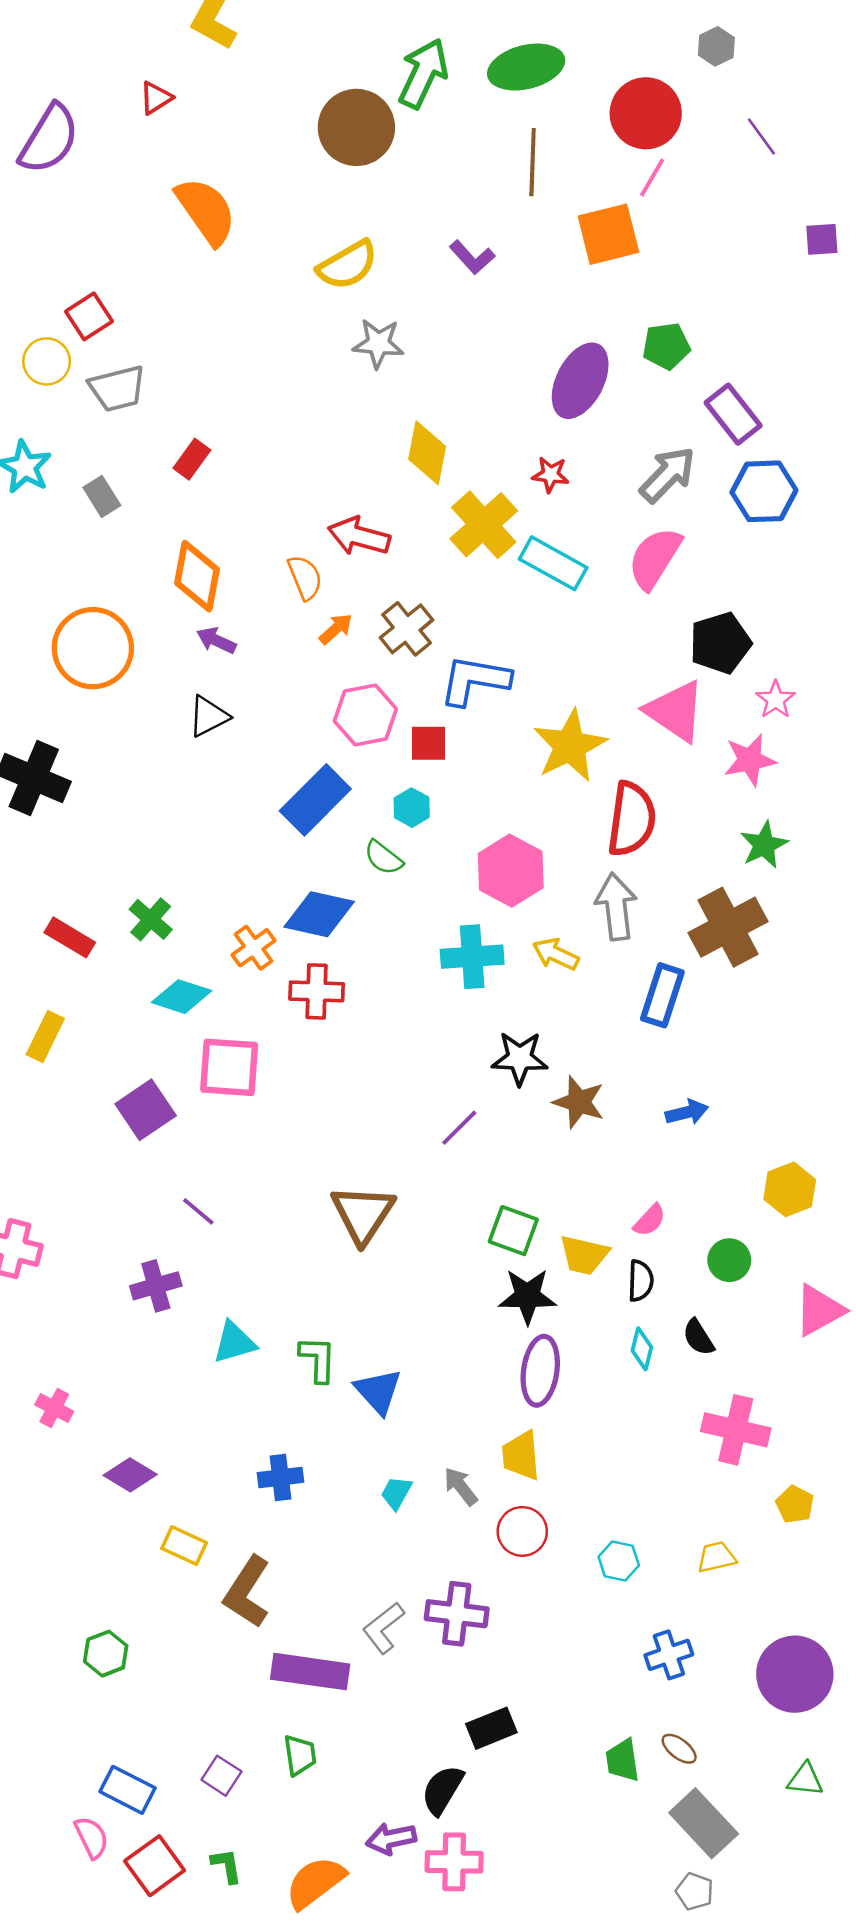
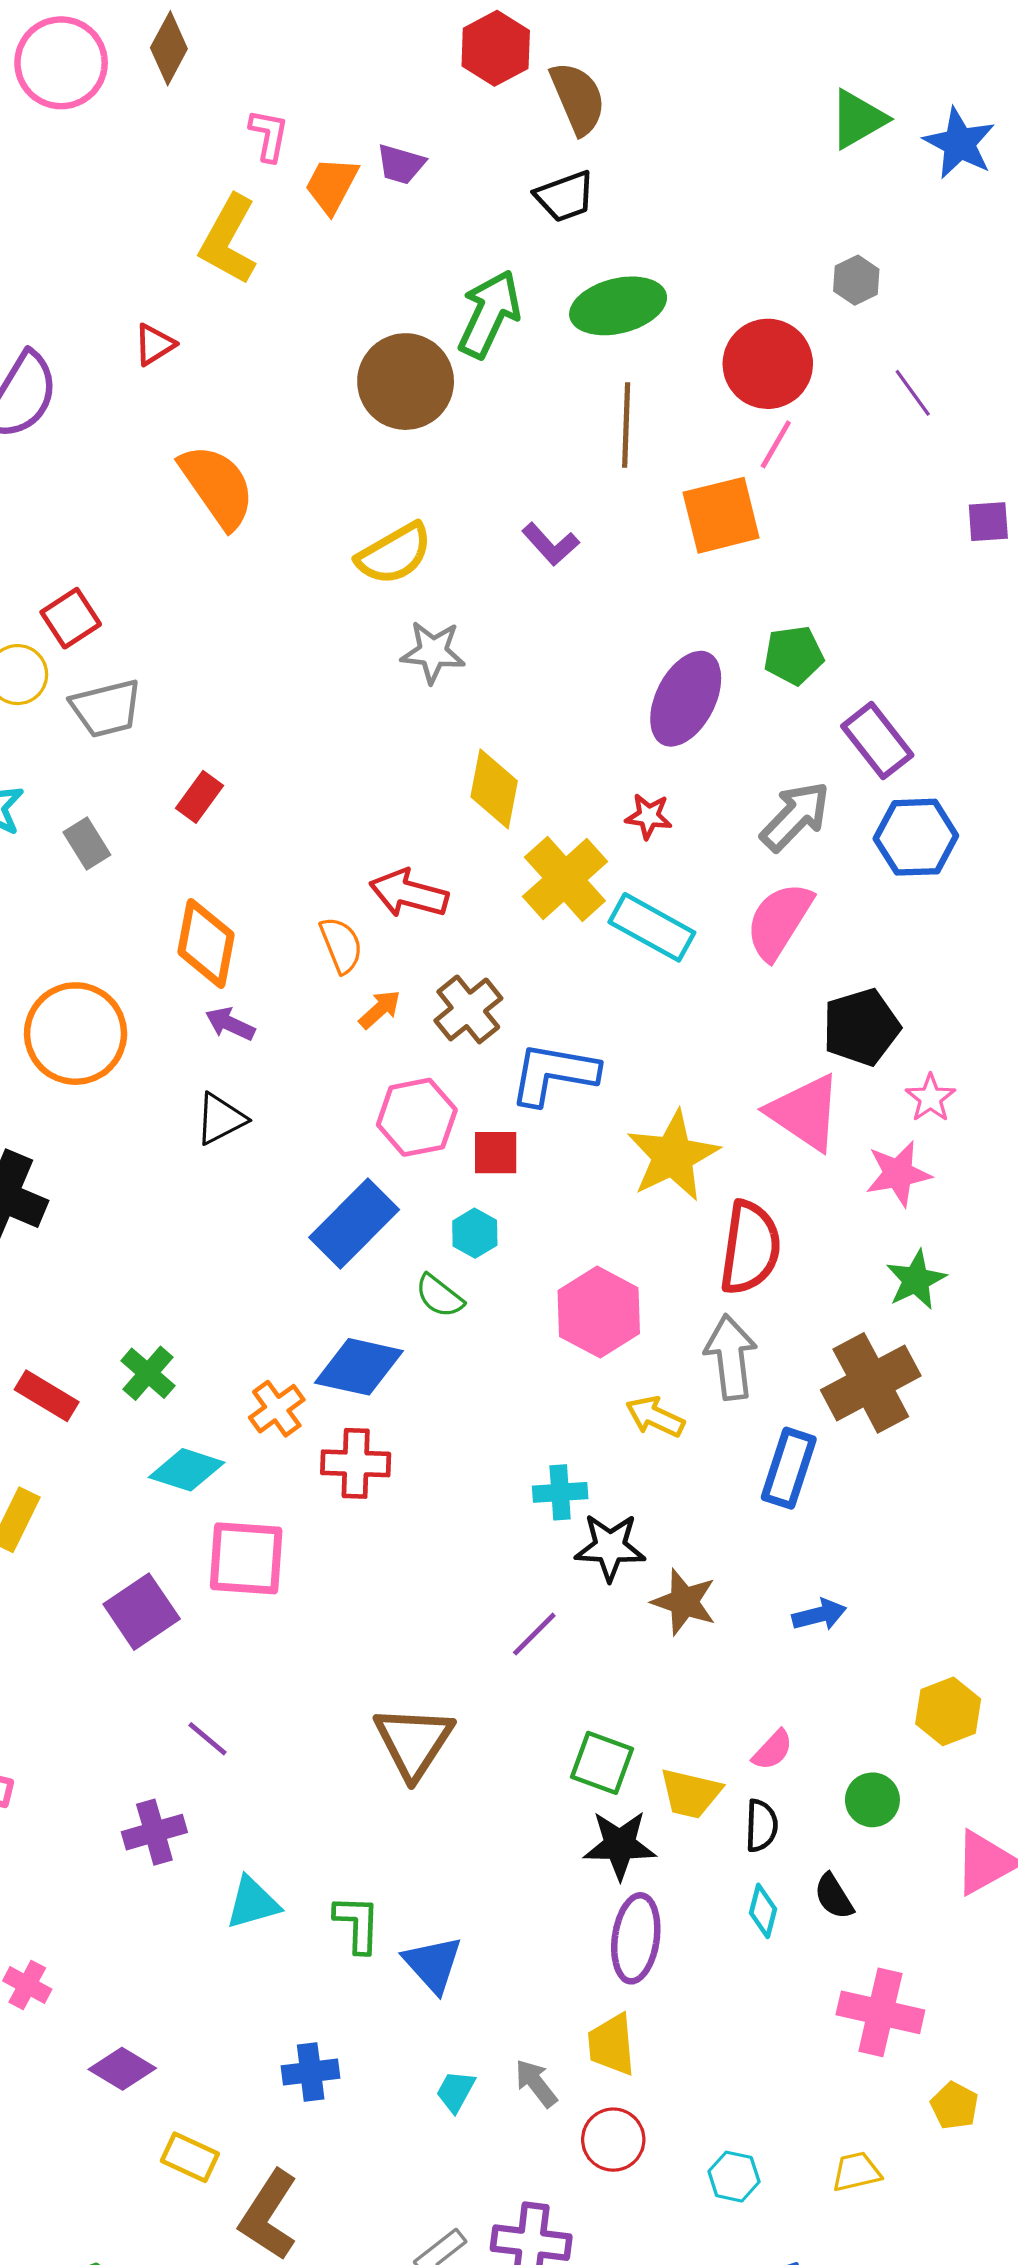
cyan cross: (472, 957) -> (560, 1492), moved, size x0.7

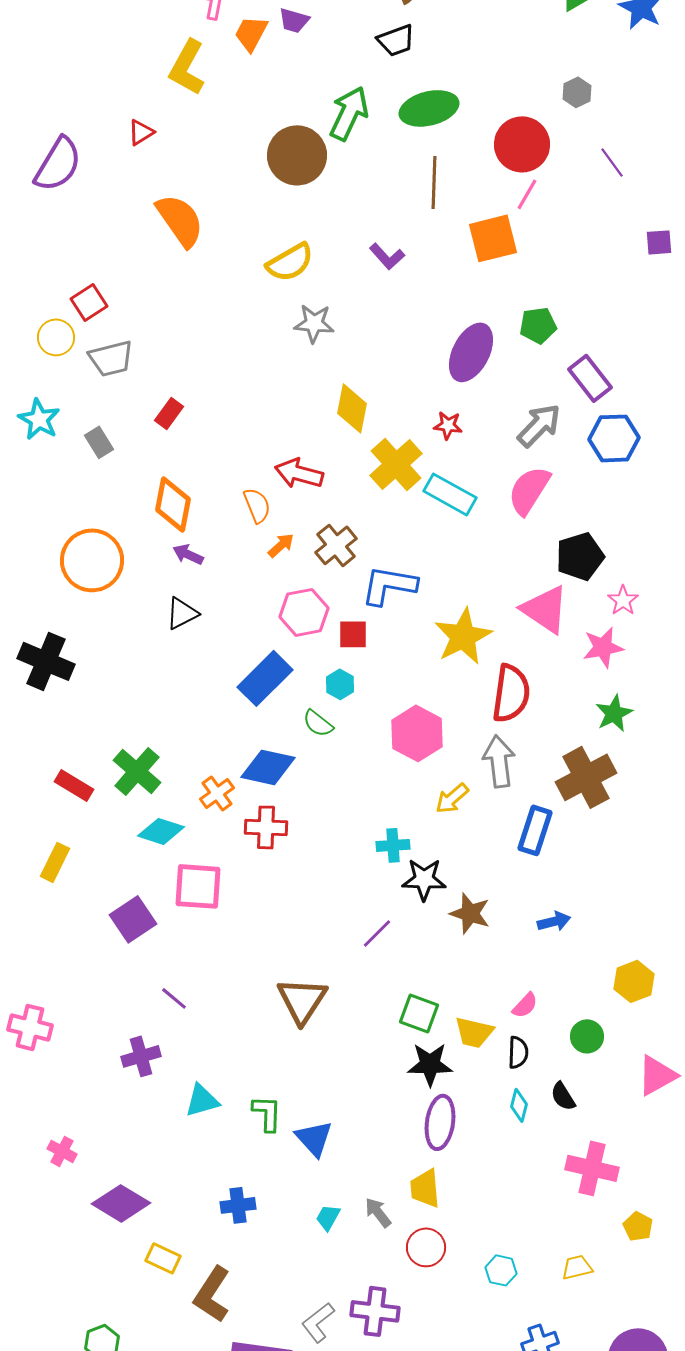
green cross: (148, 1373) -> (137, 771), size x1.4
yellow arrow: (655, 1417) -> (452, 798), turned -66
purple diamond: (122, 2069) -> (121, 1203), size x1.4

